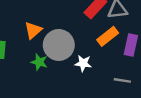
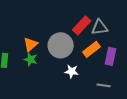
gray circle: (59, 45) -> (61, 45), moved
green star: (39, 62) -> (31, 59), moved

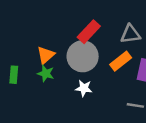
red rectangle: (82, 25) -> (89, 32), moved
white star: (72, 71) -> (84, 88), moved

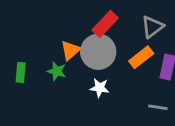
gray triangle: (130, 34) -> (152, 27), turned -30
orange triangle: (46, 55) -> (70, 50), moved

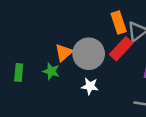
red rectangle: (105, 24) -> (121, 49), moved
orange rectangle: (141, 57) -> (119, 23), moved, turned -70

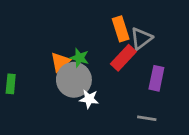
gray circle: (89, 54) -> (74, 80), moved
green star: (51, 71) -> (79, 58), moved

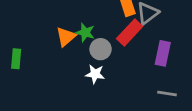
gray circle: (74, 80) -> (101, 49), moved, size x0.6
gray line: (147, 118) -> (167, 93), moved

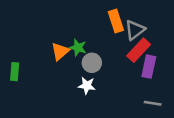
red rectangle: (130, 33) -> (139, 50), moved

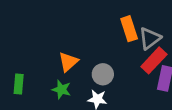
green star: (78, 48) -> (61, 89), moved

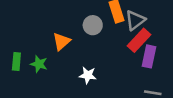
gray circle: (103, 74) -> (93, 25), moved
green star: (61, 89) -> (39, 64), moved

